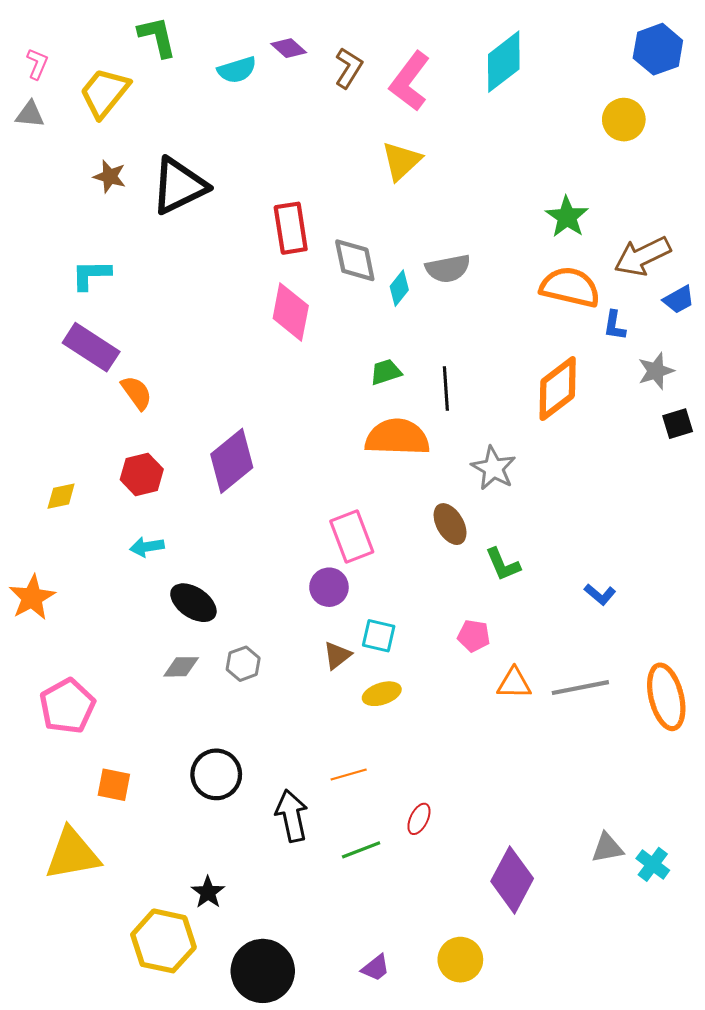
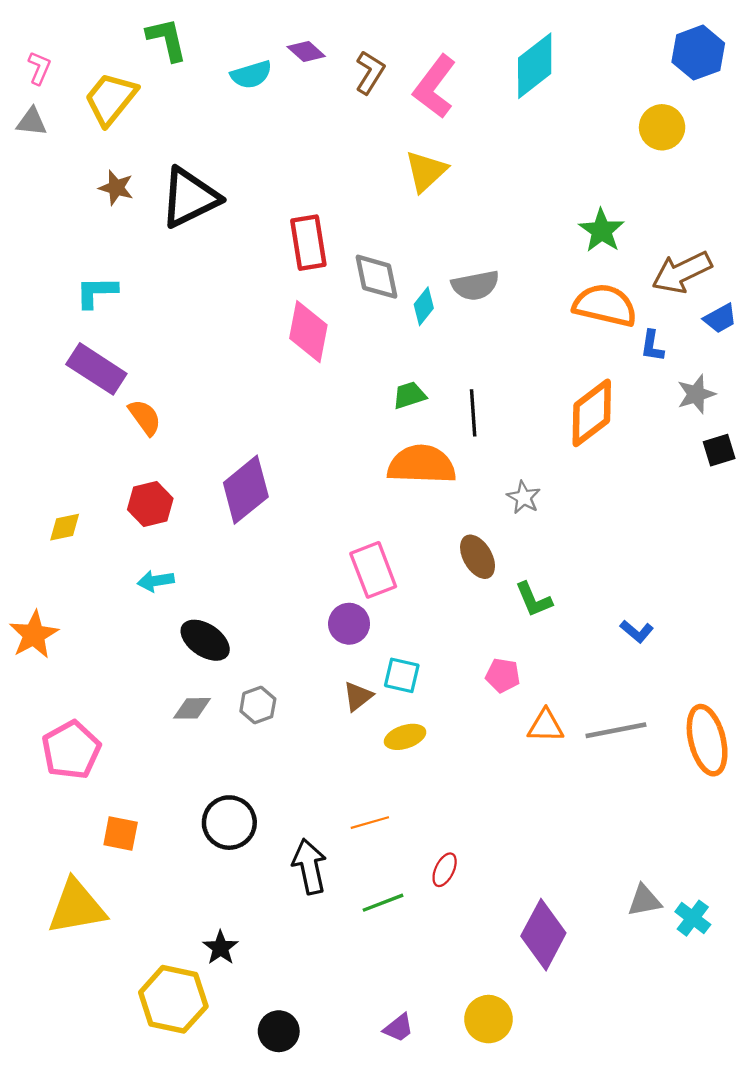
gray star: (493, 468) -> (524, 497), size x0.7
black circle: (263, 971) -> (279, 1031), size x0.6

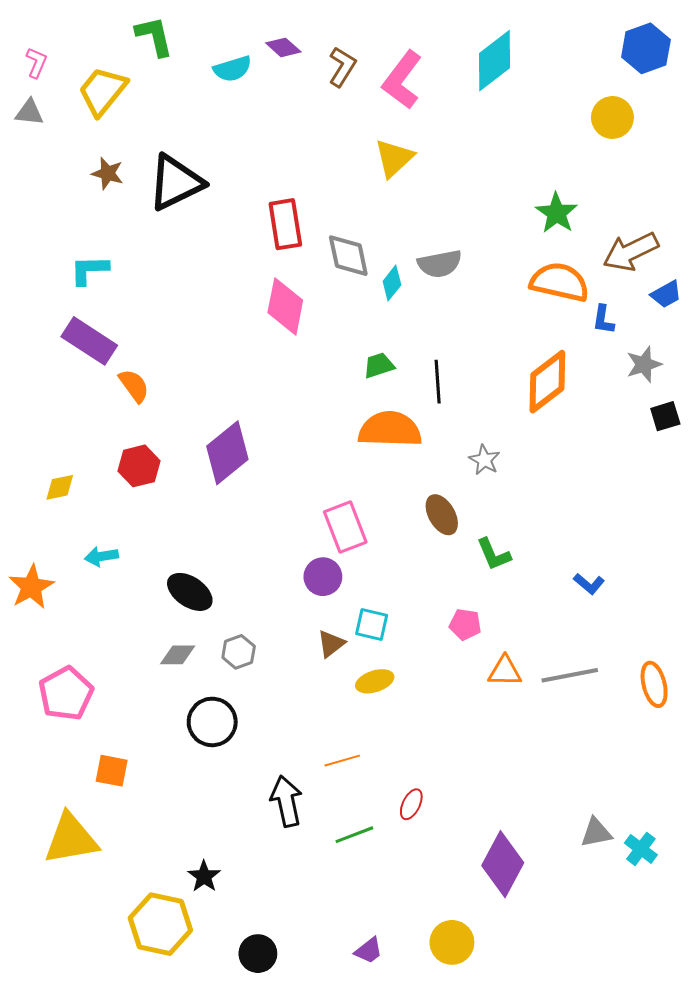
cyan arrow: (156, 581) -> (101, 556), moved
orange ellipse: (707, 740) -> (654, 684), size x0.7
black circle: (229, 823) -> (212, 722), moved

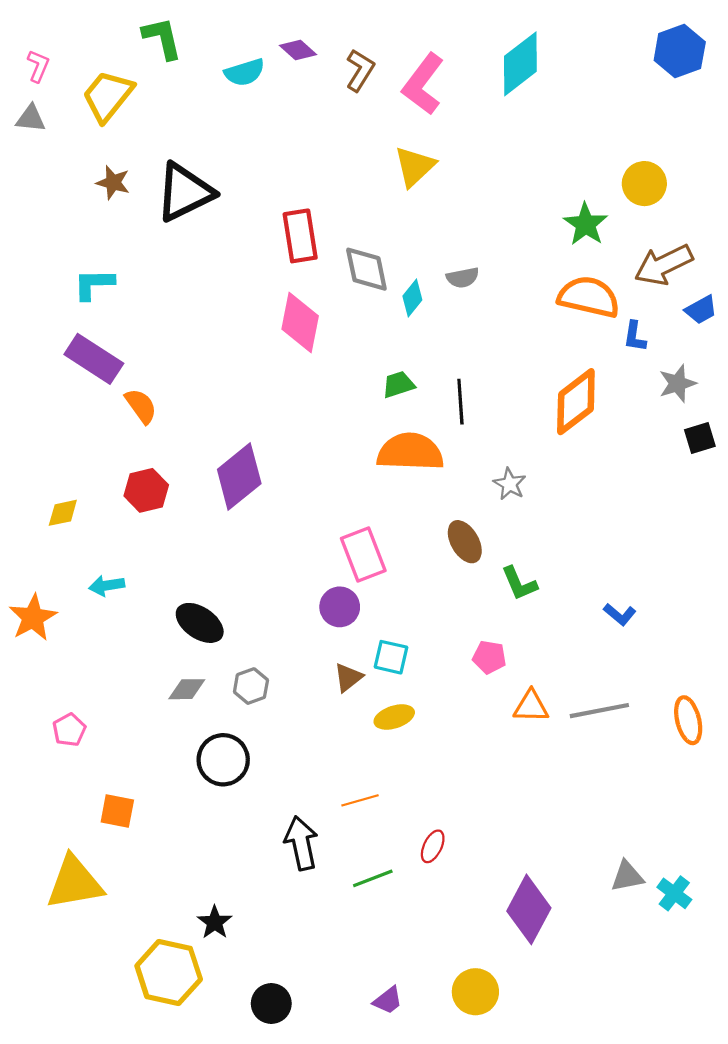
yellow circle: (612, 117) -> (644, 184), moved
gray semicircle: (440, 264) -> (463, 278), size x0.7
pink pentagon: (66, 694) -> (69, 730), size x0.6

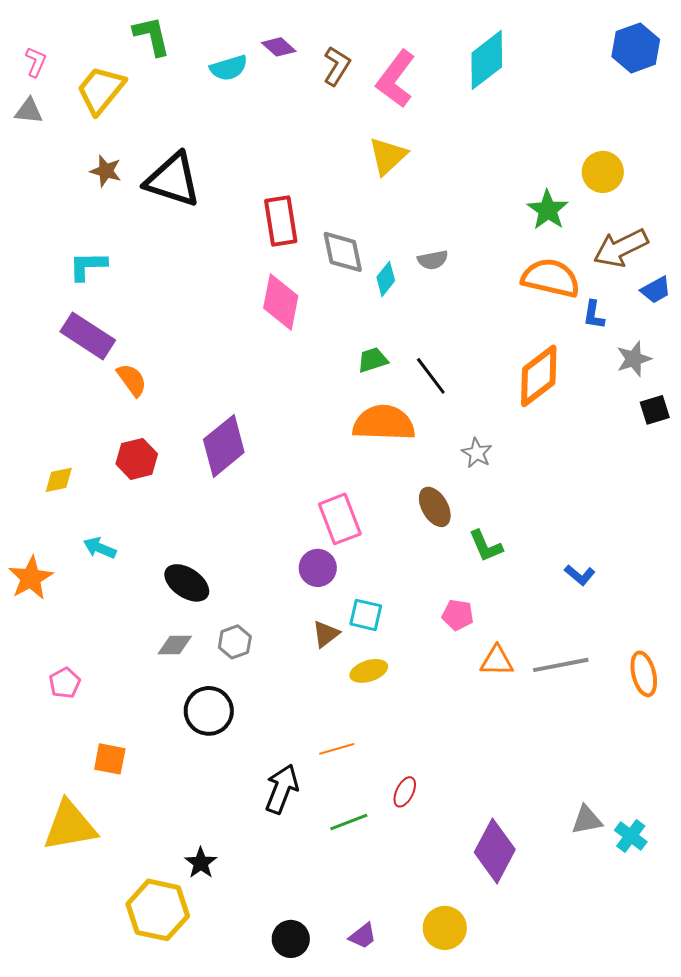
black triangle: (185, 192) -> (173, 180), turned 44
black line: (460, 402) -> (431, 376), turned -33
cyan arrow: (107, 586) -> (100, 548), turned 32
black arrow: (301, 843) -> (282, 789), turned 33
black circle: (271, 1003) -> (291, 939), moved

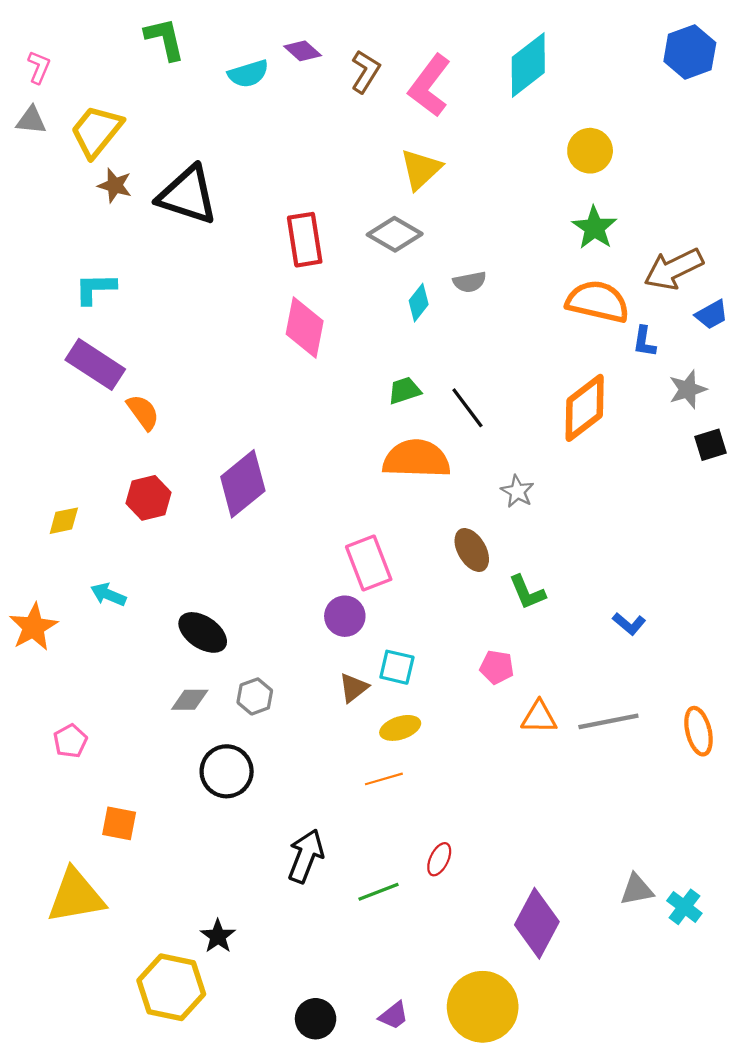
yellow trapezoid: (101, 90) -> (96, 131), moved
yellow circle: (603, 172) -> (590, 151), moved
gray diamond: (343, 252) -> (395, 234), moved, turned -48
orange line: (337, 749) -> (384, 779), moved
yellow circle: (445, 928) -> (483, 1007), size x1.5

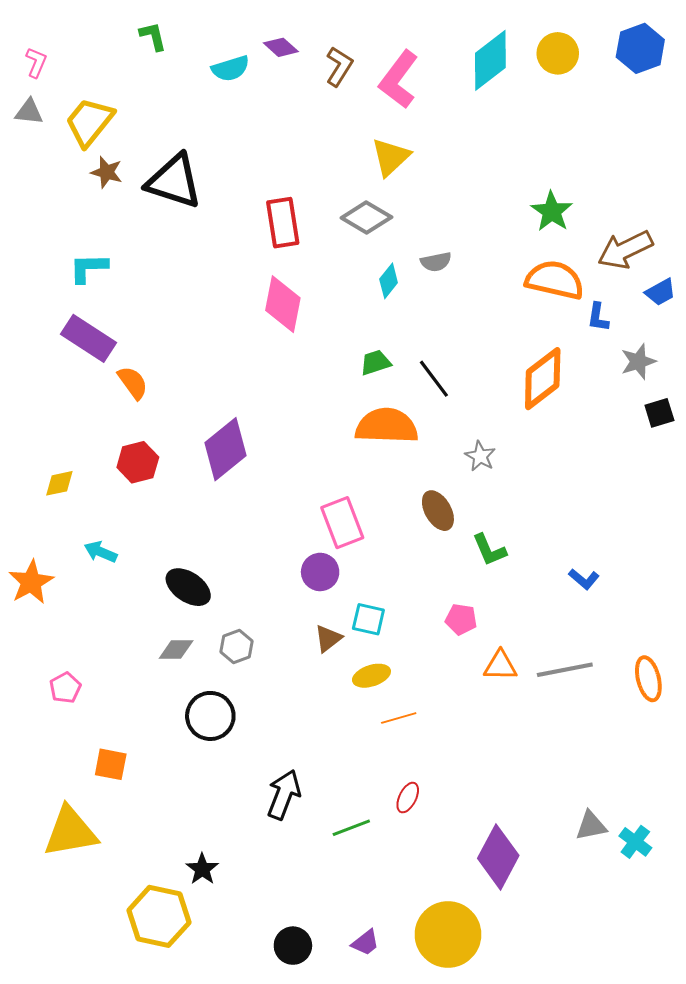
green L-shape: (165, 39) -> (153, 36), size x0.7
yellow circle: (590, 151) -> (558, 53), moved
orange line: (384, 779) -> (399, 718), moved

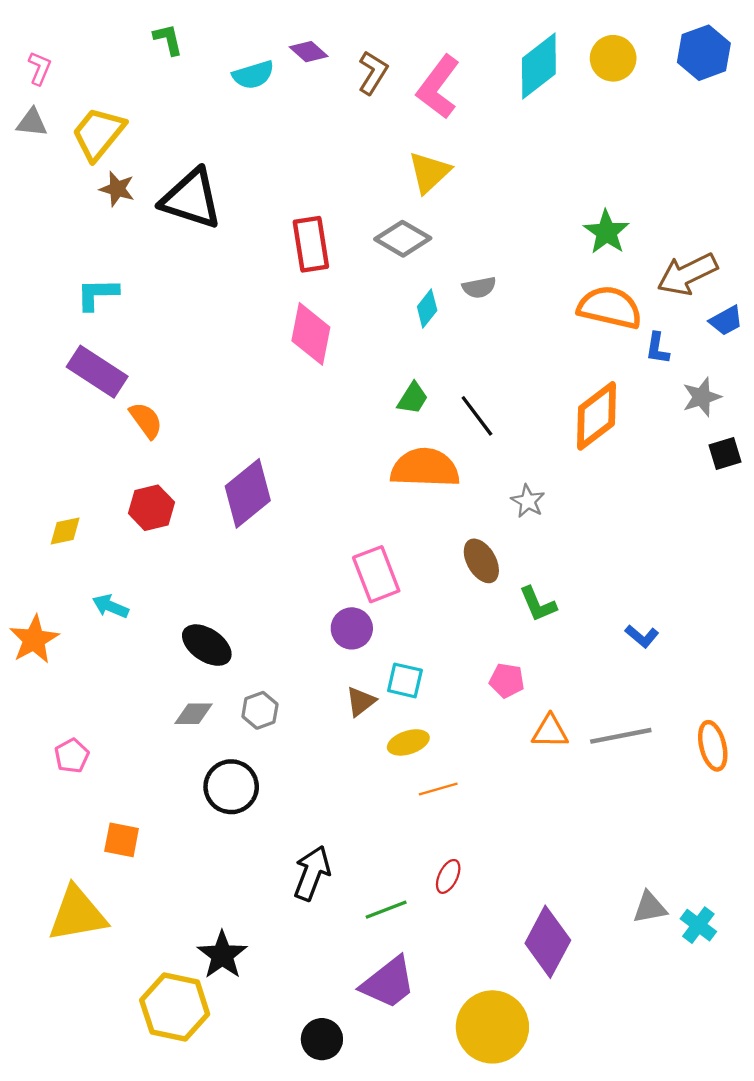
green trapezoid: (375, 363) -> (413, 398), turned 140
black star: (202, 869) -> (222, 955), size x1.4
purple trapezoid: (365, 943) -> (388, 983), moved, size x1.8

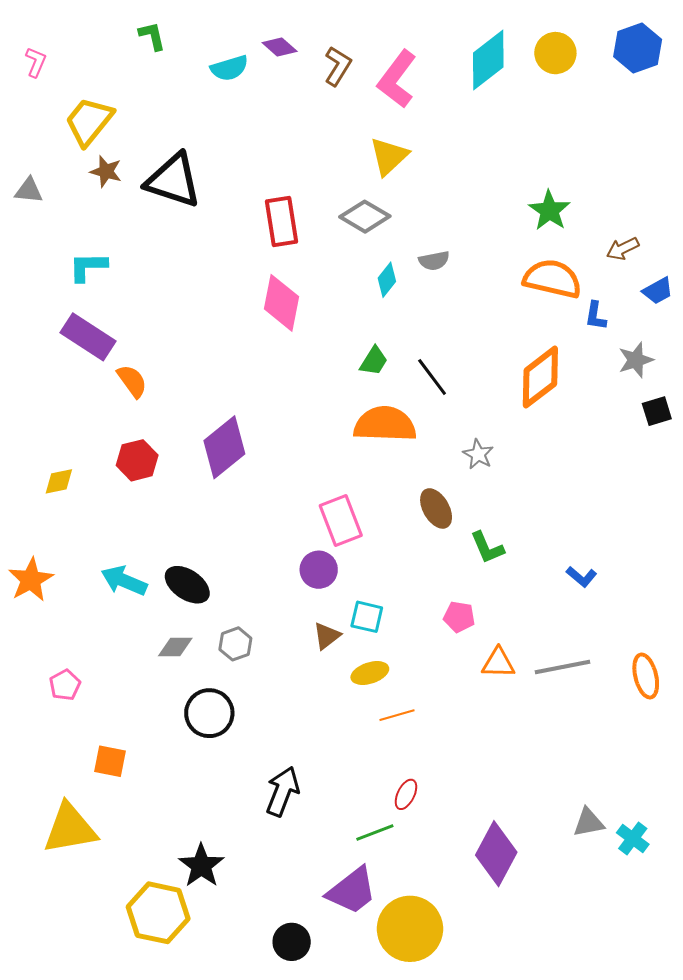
gray triangle: (32, 122) -> (29, 190), moved
brown arrow: (687, 274) -> (623, 249), size x0.6
cyan arrow: (110, 606) -> (124, 581), moved, size x1.4
green line: (386, 910) -> (375, 833), moved
yellow circle: (492, 1027) -> (410, 929), moved

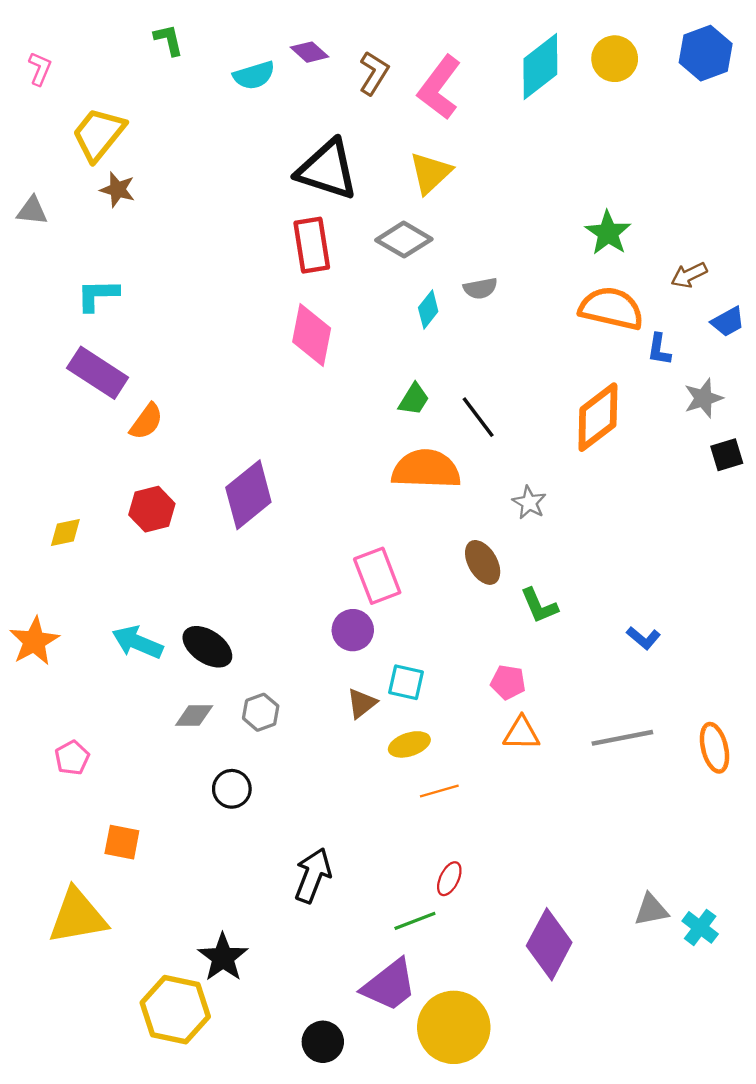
black triangle: (173, 180) -> (327, 170), moved
orange semicircle: (132, 381) -> (146, 422), turned 72
orange triangle: (498, 663) -> (521, 733), moved
black circle: (209, 713) -> (232, 789), size x0.7

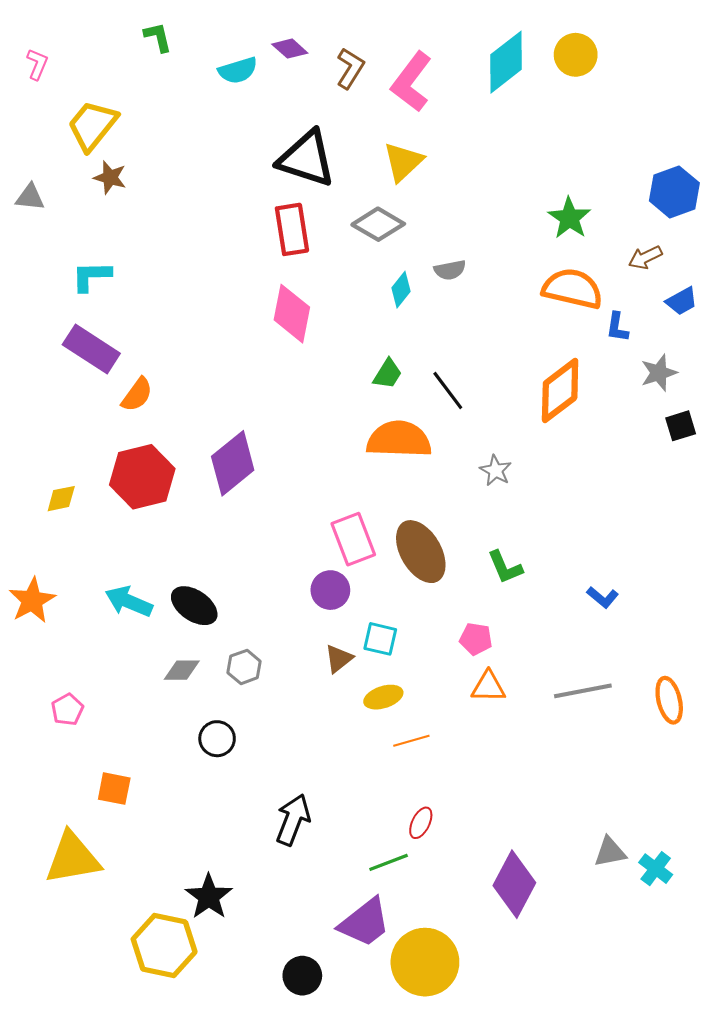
blue hexagon: (706, 53) -> (674, 192), moved
red hexagon: (152, 509) -> (142, 477), size x1.5
brown ellipse: (483, 562) -> (421, 552), moved, size x1.5

